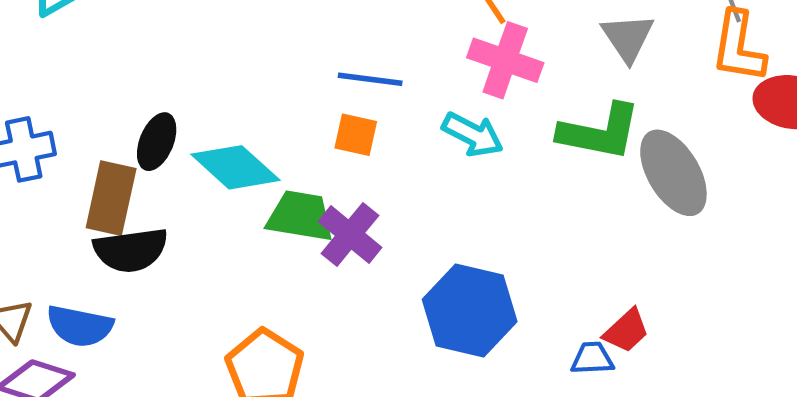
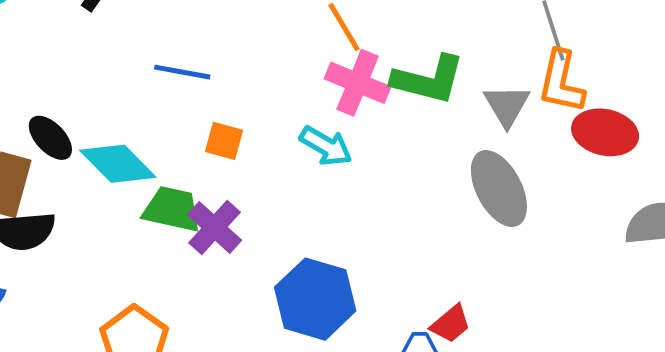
gray triangle: (628, 38) -> (507, 105), moved
blue line: (370, 79) -> (182, 72), moved
green L-shape: (600, 132) -> (428, 80), moved
black ellipse: (157, 142) -> (50, 138), turned -69

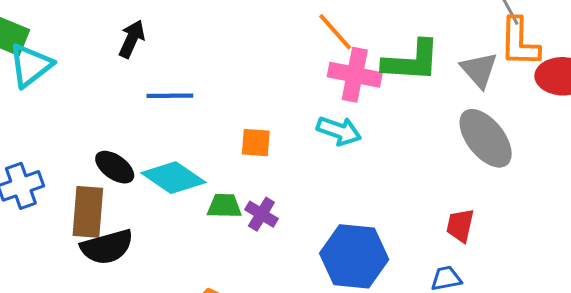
blue line: (182, 72) -> (170, 96), moved
green trapezoid: (172, 209) -> (224, 206), size x0.7
purple cross: (214, 227) -> (261, 214), size x0.7
red trapezoid: (451, 324) -> (460, 226), moved, turned 153

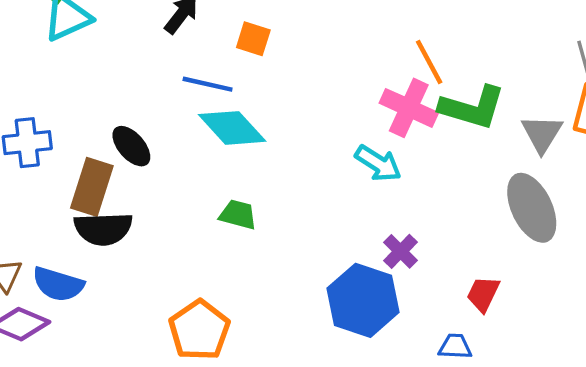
orange line: (335, 32) -> (429, 62), moved
orange square: (256, 143) -> (253, 39), moved
cyan diamond: (173, 178) -> (232, 128), moved
purple cross: (261, 214) -> (400, 251), moved

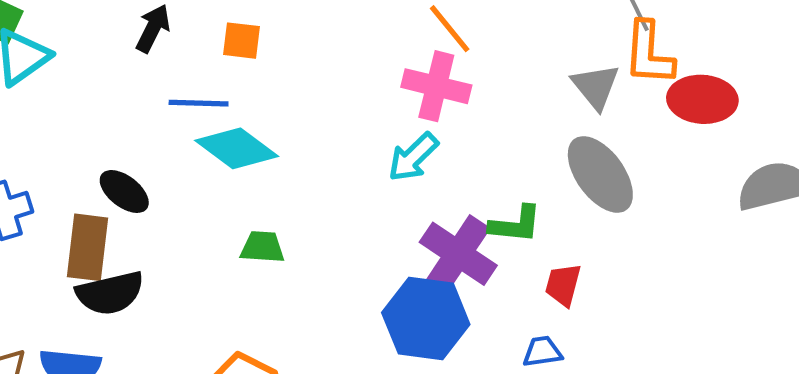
green L-shape: (472, 108) -> (515, 224), moved, size x0.7
cyan arrow: (378, 163) -> (413, 157), turned 114
purple cross: (400, 251) -> (458, 254), size x1.8

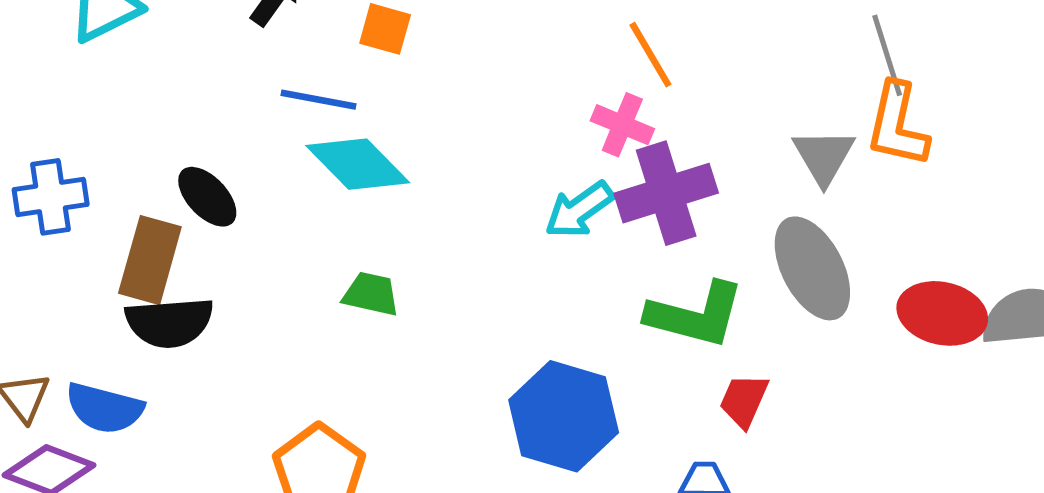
pink cross: (436, 86) -> (622, 125), size x0.7
red ellipse: (702, 99) -> (942, 313), moved
green L-shape: (515, 224) -> (695, 315), size x1.4
purple cross: (458, 254) -> (666, 193), moved, turned 30

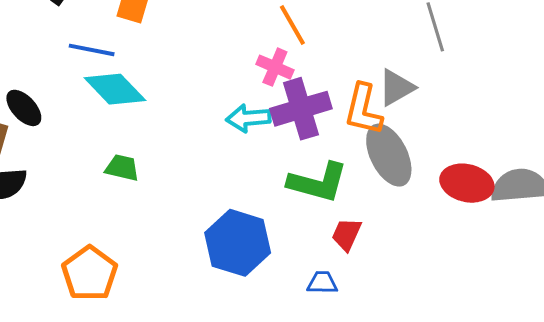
orange L-shape: (897, 125) -> (363, 109), moved
gray triangle: (824, 156) -> (396, 87), turned 30
cyan arrow: (579, 210) -> (248, 118), turned 30

